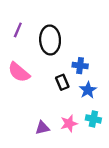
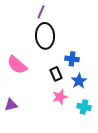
purple line: (18, 30) -> (41, 12), moved
pink star: (69, 123) -> (60, 97), moved
purple triangle: (42, 128) -> (11, 105), moved

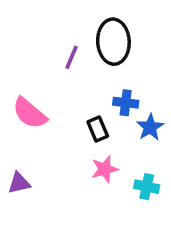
purple line: (41, 12) -> (72, 57), moved
black ellipse: (45, 36) -> (113, 42), moved
blue star: (79, 81) -> (150, 127), moved

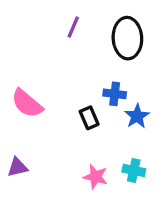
black ellipse: (113, 42) -> (127, 38), moved
purple line: (72, 57) -> (73, 27), moved
pink star: (105, 169) -> (96, 177), moved, turned 30

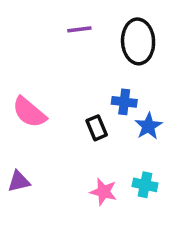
purple line: (73, 27) -> (79, 29), turned 60

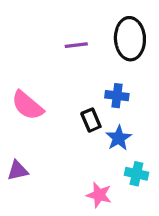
purple line: (79, 29) -> (76, 45), moved
blue star: (148, 126) -> (119, 138), moved
pink star: (104, 192) -> (99, 195), moved

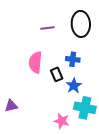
pink semicircle: (27, 105) -> (35, 62), moved, turned 55
cyan cross: (136, 174) -> (85, 108), size x1.5

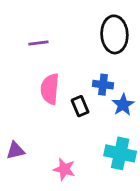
purple line: (47, 28) -> (38, 43), moved
blue star: (74, 86) -> (123, 105), moved
pink star: (62, 121) -> (64, 169), moved

